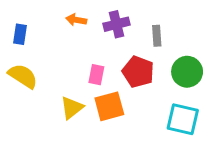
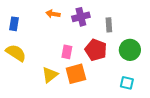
cyan square: (183, 119) -> (127, 83), size x0.6

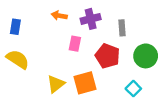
pink rectangle: (67, 52) -> (75, 44), moved
cyan square: (127, 83) -> (133, 89), moved, turned 32

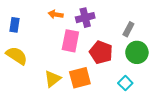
gray rectangle: (122, 28) -> (128, 29), moved, turned 32
pink rectangle: (75, 44) -> (70, 41), size x1.5

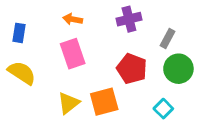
purple cross: (85, 18) -> (129, 19), moved
pink rectangle: (70, 41) -> (73, 54), moved, turned -30

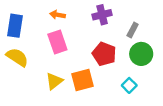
blue rectangle: (19, 33) -> (15, 26), size x1.5

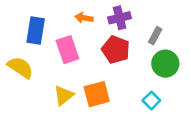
orange arrow: (57, 15) -> (84, 18), moved
blue rectangle: (15, 26) -> (36, 31), moved
red pentagon: (104, 54) -> (116, 50), moved

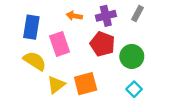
gray rectangle: (155, 36) -> (137, 14), moved
green circle: (165, 64) -> (132, 56), moved
yellow semicircle: (20, 67) -> (35, 61), moved

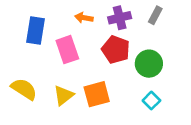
yellow semicircle: (35, 61) -> (24, 89), moved

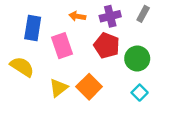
yellow semicircle: (24, 89) -> (22, 67), moved
orange square: (97, 94) -> (89, 87), turned -30

